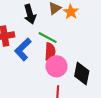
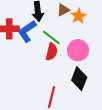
blue L-shape: (23, 49) -> (27, 31), moved
pink circle: (56, 66) -> (78, 50), moved

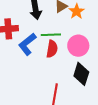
blue L-shape: (27, 31) -> (27, 44), moved
green line: (51, 38) -> (51, 35), turned -36

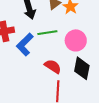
red semicircle: (52, 49) -> (53, 66), moved, turned -60

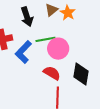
pink circle: (76, 40) -> (58, 49), moved

